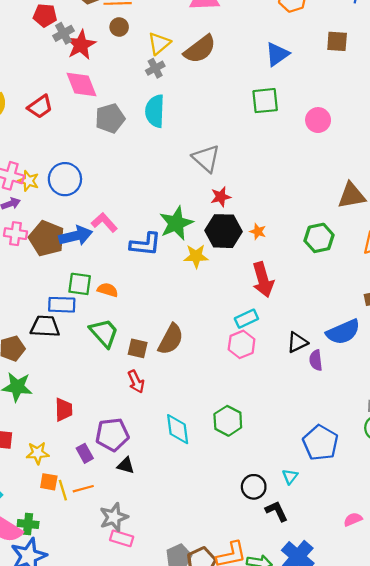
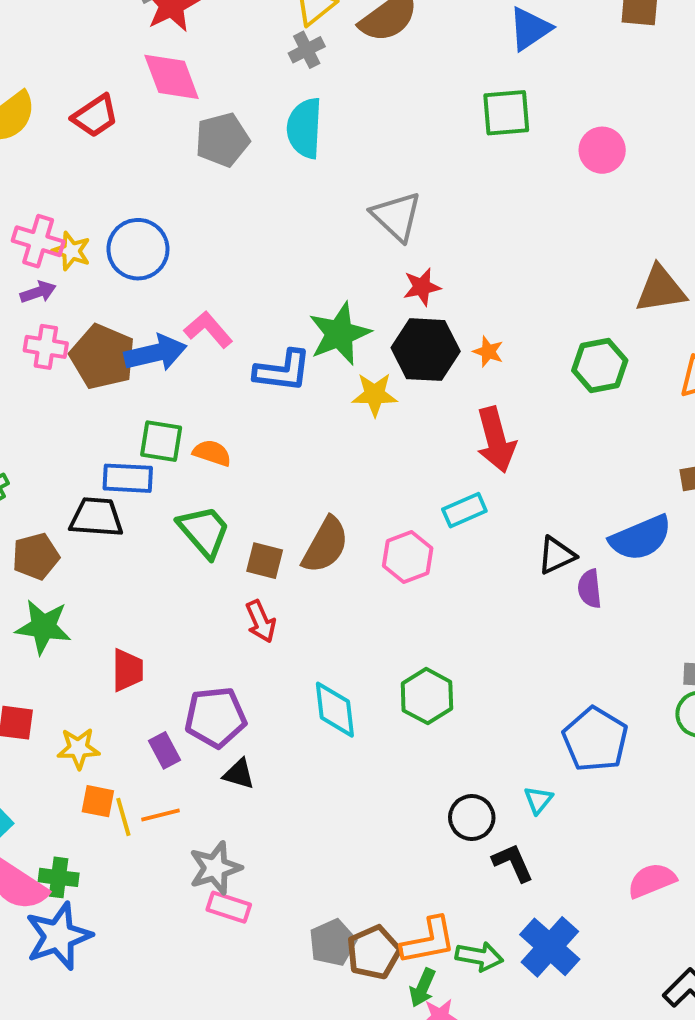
pink hexagon: (242, 344) -> (408, 557), moved
pink semicircle: (353, 519) -> (652, 880), size x1.4

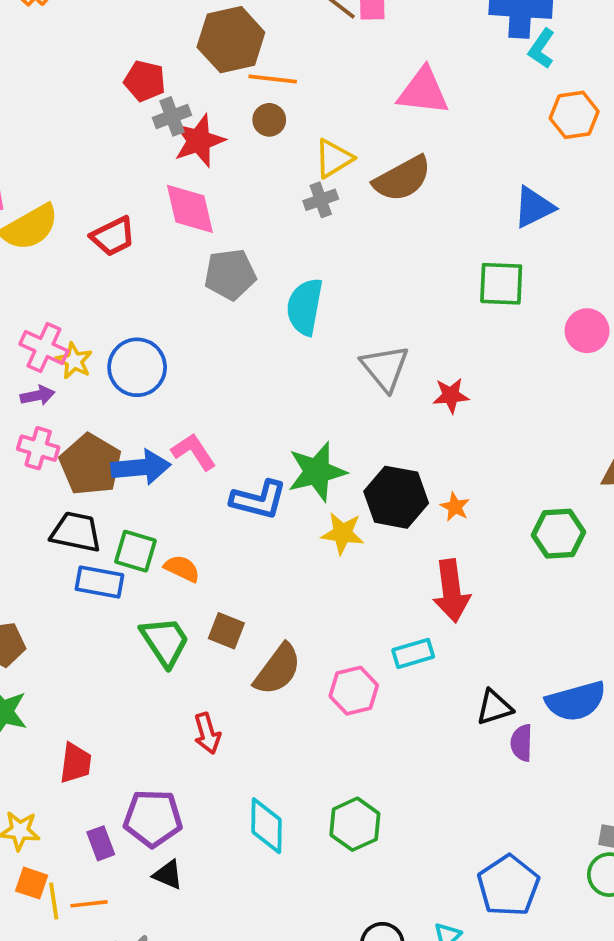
cyan semicircle: (305, 128) -> (305, 307), moved
red star: (422, 287) -> (451, 395), moved
black trapezoid: (96, 517) -> (76, 532), moved
brown square: (265, 561) -> (226, 631), moved

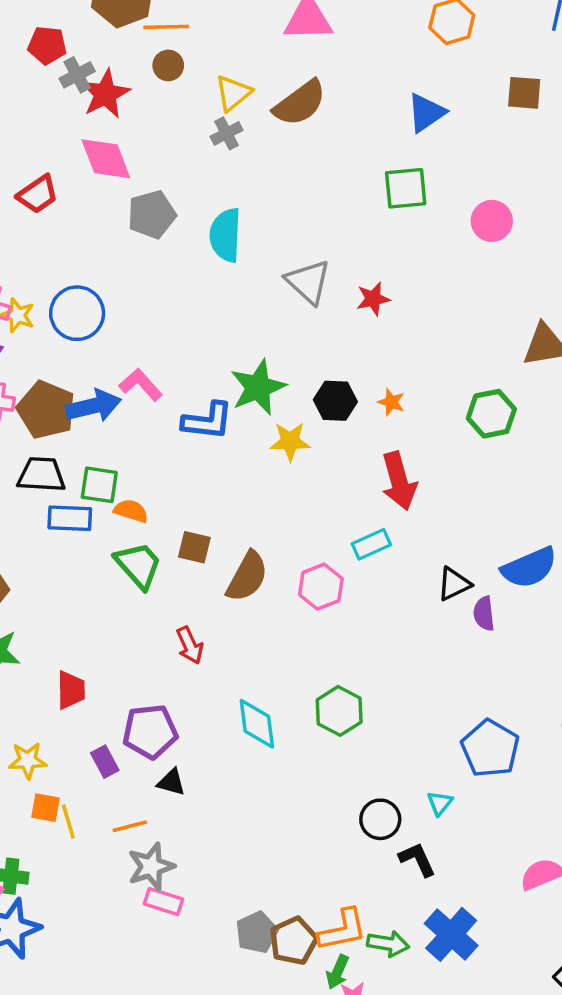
black hexagon: (396, 497) -> (335, 401), size x0.7
orange semicircle: (182, 569) -> (131, 511), moved
orange line: (89, 904) -> (130, 826), moved

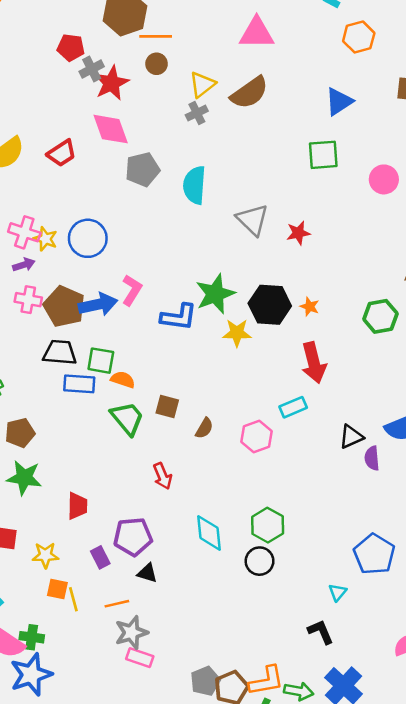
pink L-shape: (141, 385) -> (132, 290), turned 72
black hexagon: (335, 401) -> (270, 305), size x1.4
brown semicircle: (247, 577) -> (204, 428), size x0.6
black circle: (380, 819) -> (260, 561), moved

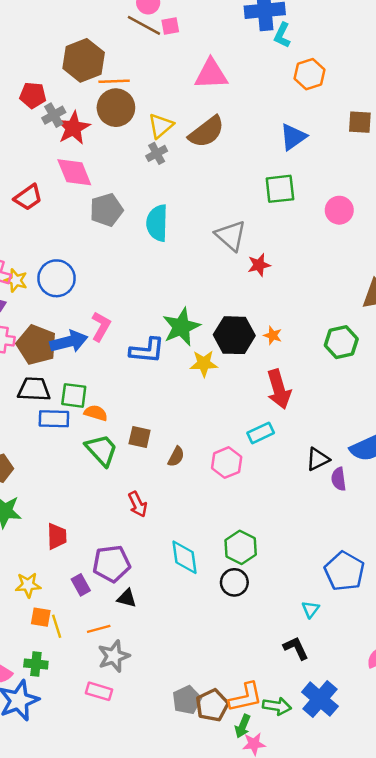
brown circle: (157, 64) -> (116, 108), size x1.8
gray triangle: (252, 220) -> (231, 236), moved
green cross: (32, 637) -> (36, 664), moved
pink rectangle: (140, 658) -> (99, 691), moved

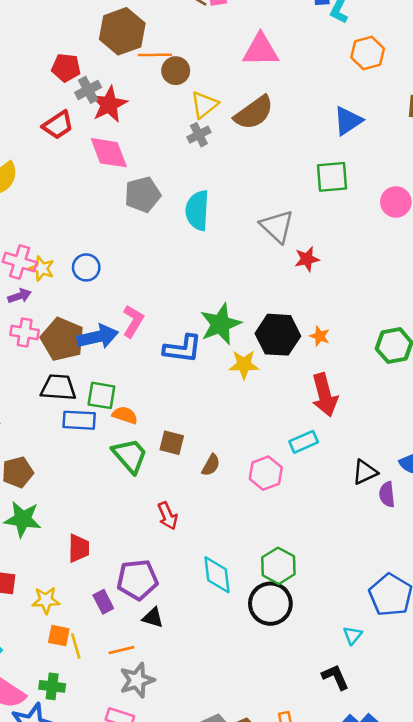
brown circle: (116, 108) -> (176, 71), moved, size x0.7
red trapezoid: (28, 197) -> (58, 125), moved
blue circle: (56, 278) -> (86, 267), size x0.7
black circle: (234, 582) -> (270, 604), size x1.4

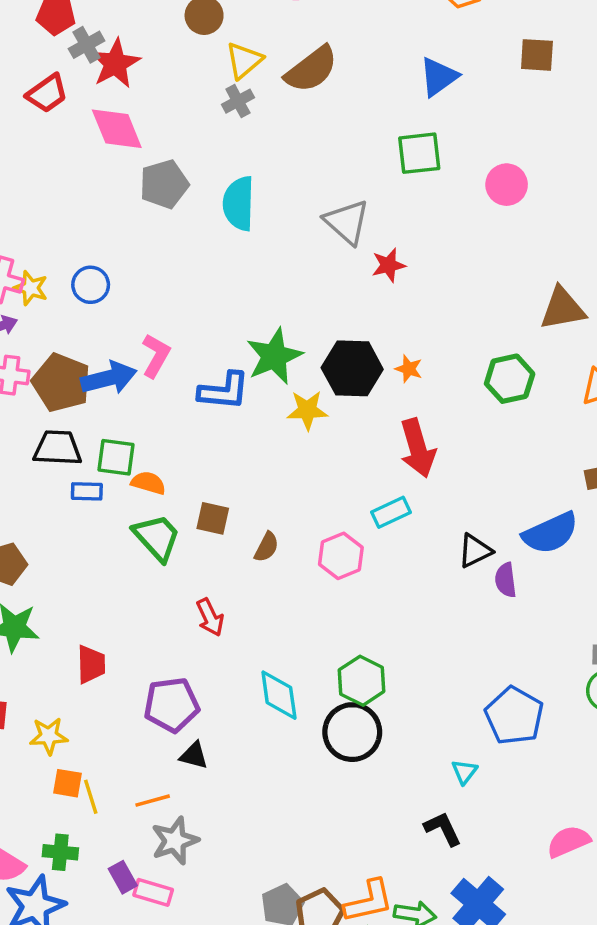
blue rectangle: (79, 420) -> (87, 491), size x0.7
purple rectangle: (103, 602) -> (123, 877), moved

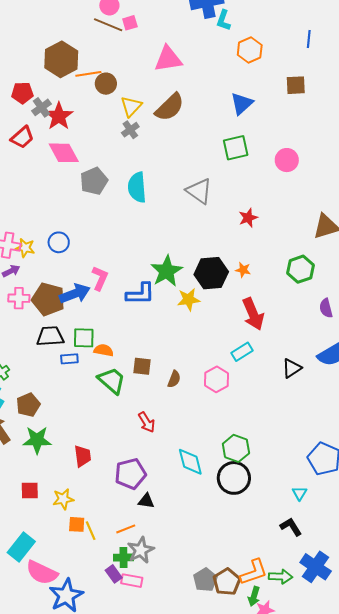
red star: (388, 265) -> (248, 218), moved
purple semicircle: (506, 580) -> (326, 308), moved
green cross: (60, 852) -> (124, 557), moved

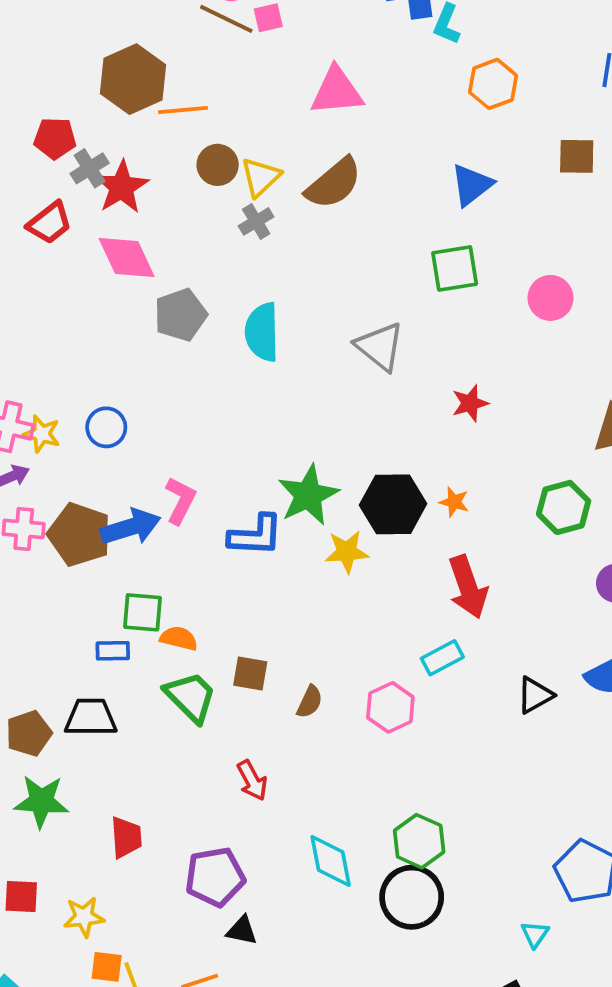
brown circle: (106, 84) -> (218, 165), moved
black trapezoid: (50, 336) -> (91, 717), moved

